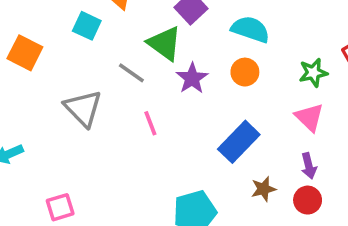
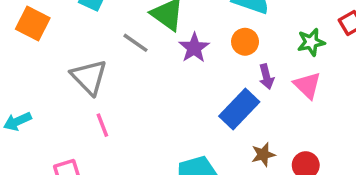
pink line: (150, 123) -> (102, 125), moved
purple arrow: (309, 166) -> (266, 77), moved

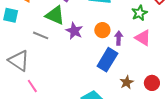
orange circle: (245, 42) -> (102, 30), moved
purple arrow: (266, 77) -> (119, 38), turned -152

